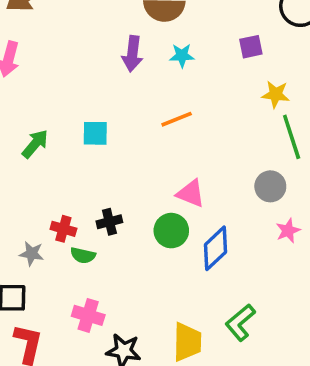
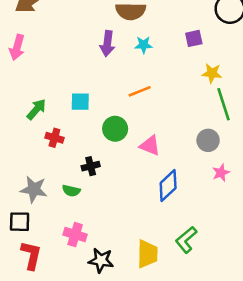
red cross: (63, 229) -> (54, 138), moved
green circle: (171, 231) -> (115, 129), moved
gray star: (32, 254) -> (34, 189), size x1.5

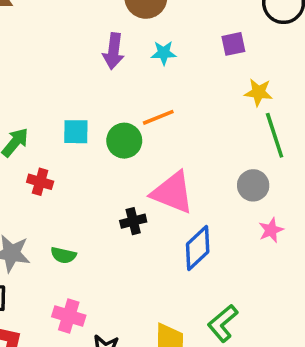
green circle: (115, 129) -> (124, 141), moved
pink triangle: (150, 146) -> (173, 193), size x1.5
black cross: (91, 166) -> (133, 221), moved

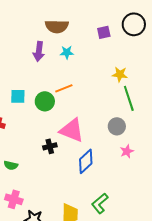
purple square: (233, 44) -> (104, 32), moved

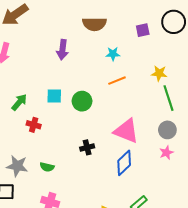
purple arrow: (39, 51) -> (62, 50), moved
cyan star: (67, 52) -> (113, 54), moved
orange line: (64, 88) -> (117, 81), moved
gray circle: (117, 126) -> (167, 130), moved
pink triangle: (72, 130) -> (126, 131), moved

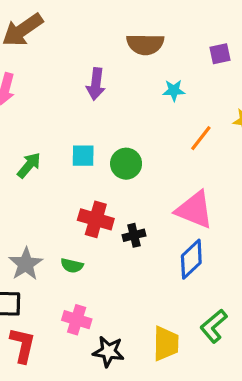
orange line: (117, 81) -> (201, 138), moved, turned -30
red cross: (34, 125) -> (96, 219), moved, size x1.5
gray star: (17, 166) -> (26, 264), turned 30

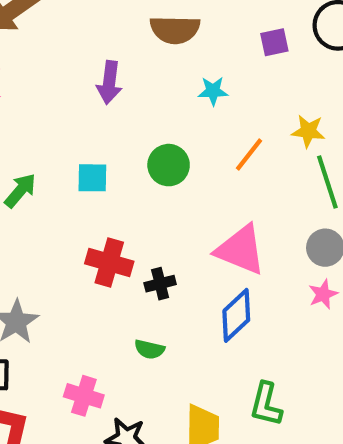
green circle: (126, 164) -> (169, 165), moved
green semicircle: (72, 266) -> (150, 349), moved
green L-shape: (214, 326) -> (266, 404), turned -36

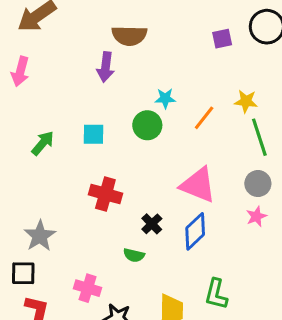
brown semicircle: (175, 30) -> (129, 36), moved
cyan star: (213, 91) -> (165, 98), moved
black cross: (160, 284) -> (152, 224), moved, turned -30

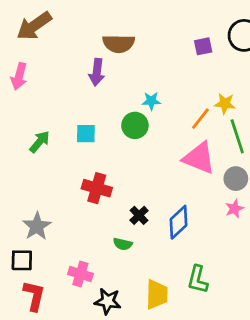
orange line: (204, 118) -> (200, 119), moved
pink triangle: (198, 185) -> (199, 158), moved

